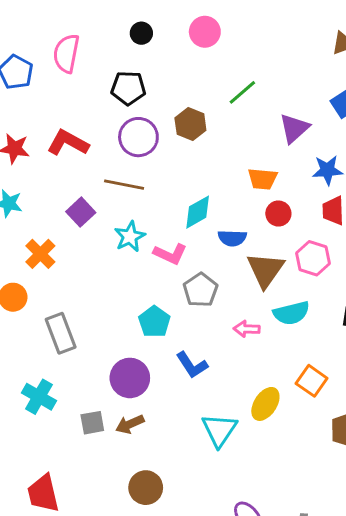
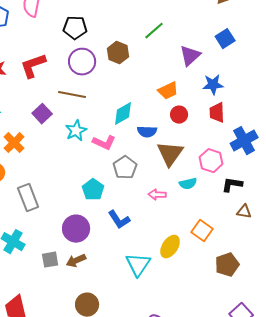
red L-shape: (68, 143) -> (33, 66), turned -48
orange trapezoid: (263, 179) -> (168, 91), turned -30
pink hexagon: (313, 258) -> (211, 161), moved
cyan semicircle: (291, 313) -> (188, 184), size x0.7

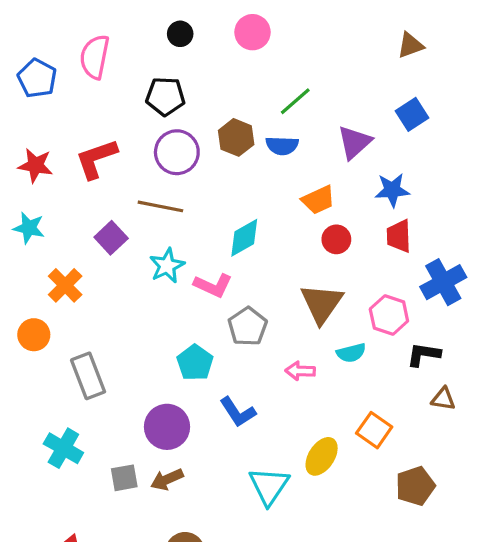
blue semicircle: (147, 132) -> (282, 146), moved

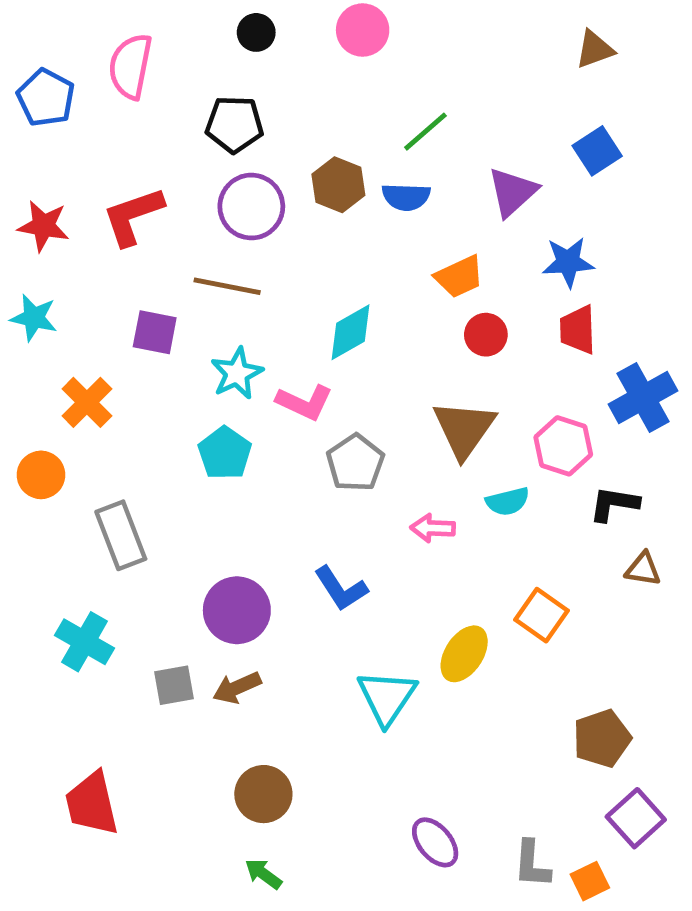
purple square: (111, 238) -> (155, 332), turned -36
cyan pentagon: (195, 363) -> (225, 453), moved
brown pentagon: (415, 486) -> (602, 738), moved

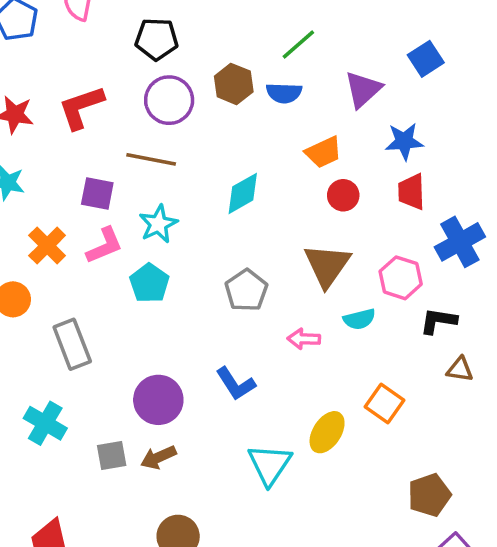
pink L-shape: (305, 402) -> (104, 246), moved, turned -48

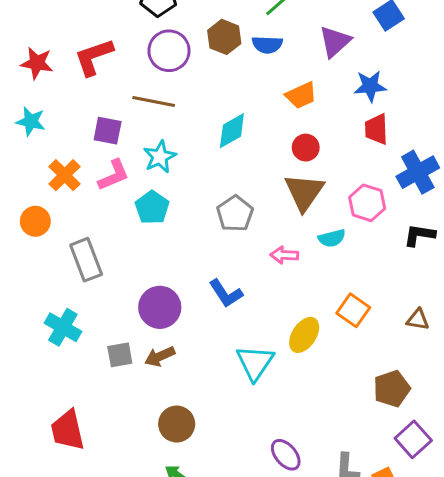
red circle: (343, 195) -> (306, 148), moved
black L-shape: (438, 321) -> (419, 235), moved
brown triangle: (460, 369) -> (418, 320), moved

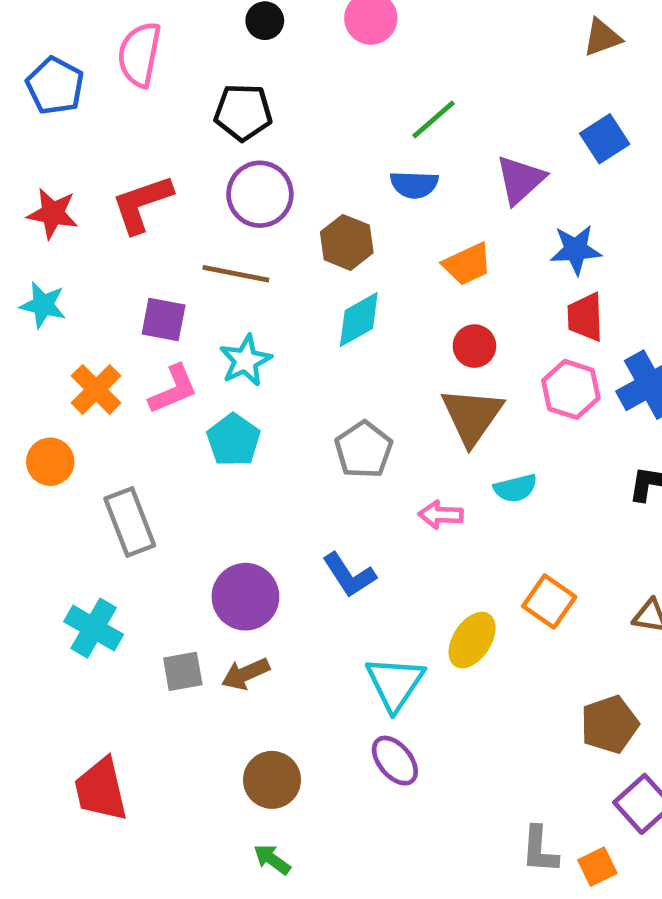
brown hexagon: (224, 37) -> (347, 242), moved
pink hexagon: (367, 203) -> (571, 389), moved
purple ellipse: (286, 455) -> (395, 761), moved

